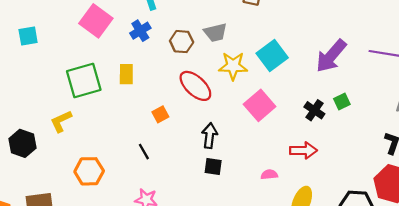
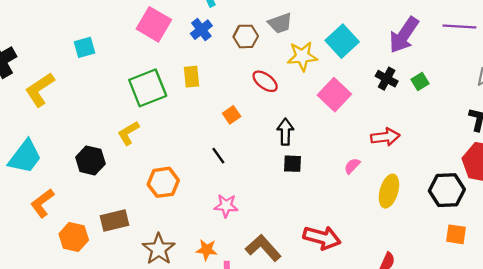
red ellipse: (195, 86) -> (265, 81), size x0.7
black cross: (314, 110) -> (387, 79), moved
pink semicircle: (269, 175) -> (352, 166), turned -35

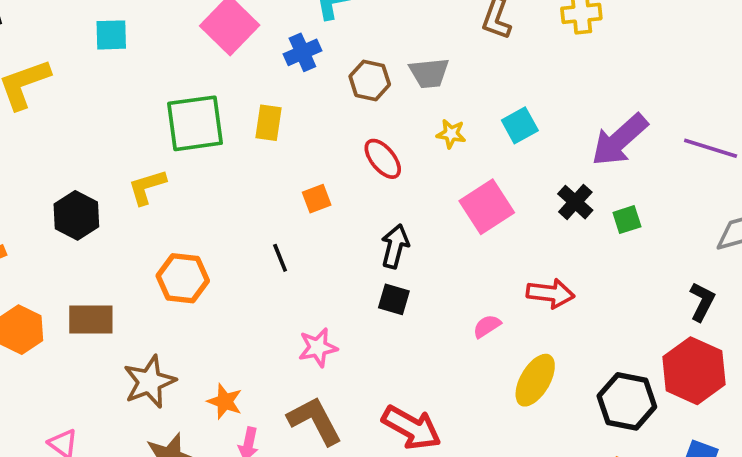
cyan square: (342, 41) -> (520, 125), size x0.7
yellow star: (302, 56) -> (451, 134), size x0.6
pink star: (226, 206) -> (318, 348), moved, turned -30

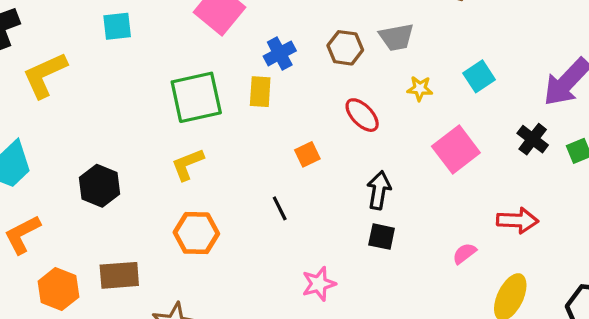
blue cross: (302, 52) -> (280, 53), moved
yellow L-shape: (147, 187) -> (188, 164), moved

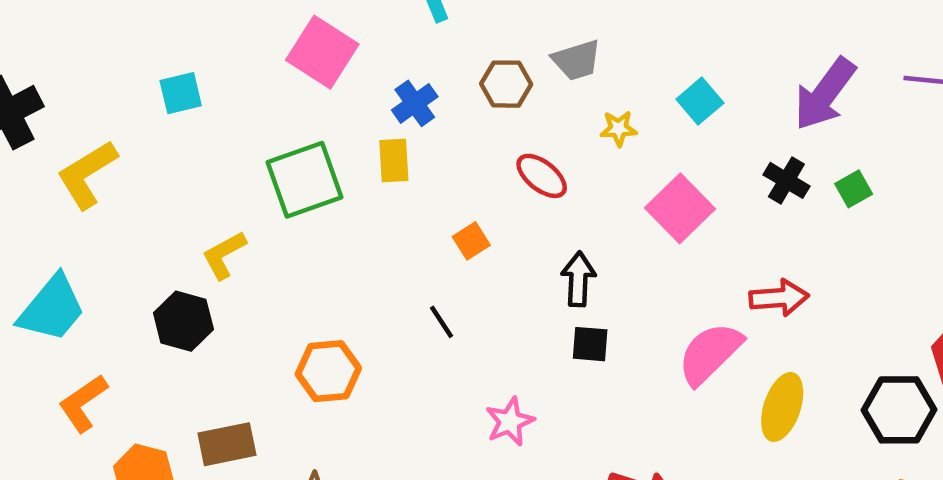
yellow L-shape: (188, 164) -> (224, 255), moved
pink semicircle: (464, 253) -> (710, 353), size x2.0

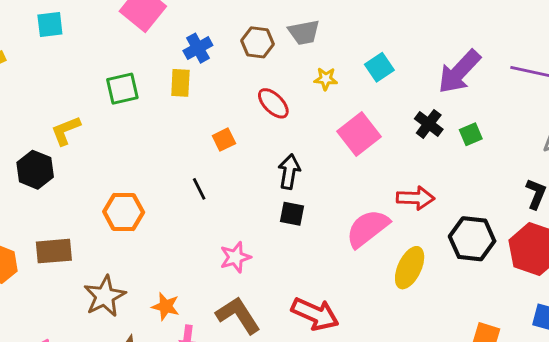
green square: (305, 180) -> (122, 89), size x0.7
black hexagon: (899, 410) -> (472, 239), moved

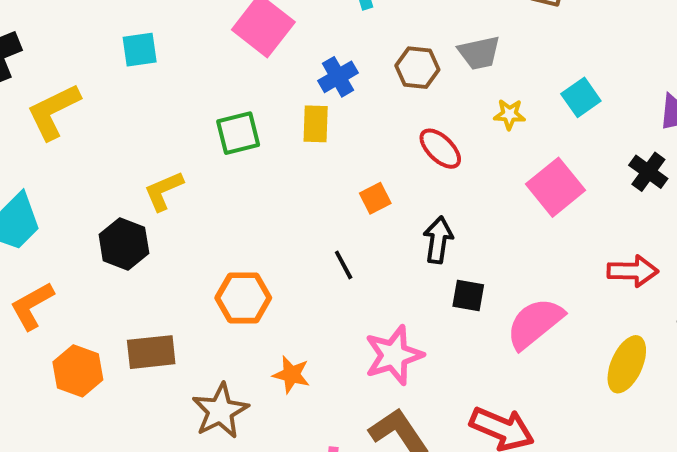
black arrow: (289, 172) -> (438, 240), moved
pink semicircle: (368, 228) -> (535, 323), moved
pink star: (235, 257) -> (394, 355), size x1.4
orange star: (166, 306) -> (291, 375), moved

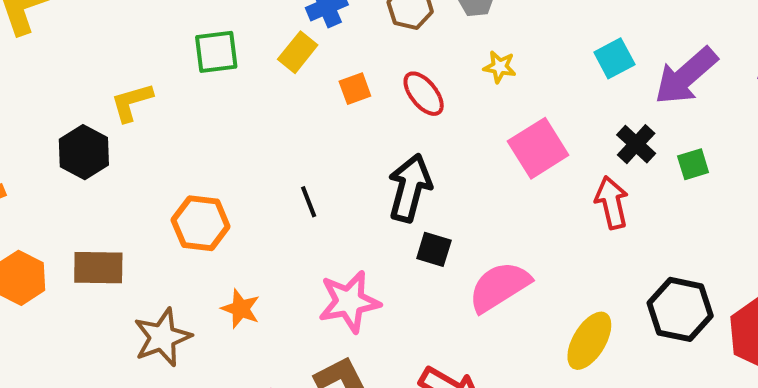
cyan square: (581, 97) -> (614, 58), moved
yellow rectangle: (316, 124) -> (298, 52), turned 30
orange square: (375, 198) -> (355, 89), moved
black arrow: (438, 240) -> (410, 188), size x1.4
red arrow: (633, 271) -> (612, 203), moved, turned -111

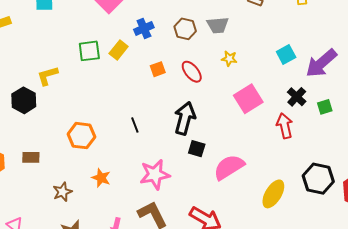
yellow rectangle: (298, 52) -> (119, 50), moved
brown rectangle: (98, 268) -> (31, 157), size x0.7
brown star: (162, 337) -> (62, 192), size x0.7

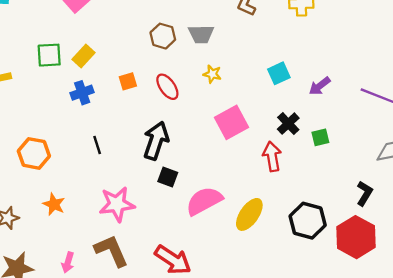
blue cross: (144, 28) -> (82, 93), moved
purple arrow: (321, 63) -> (320, 86), size x0.6
yellow ellipse: (273, 194) -> (249, 214), moved

